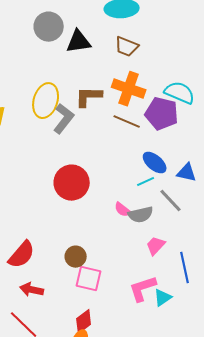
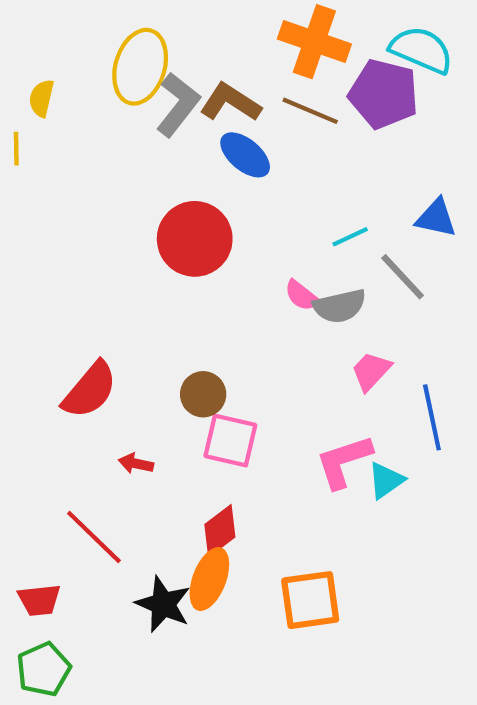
brown L-shape: (89, 97) -> (230, 102), moved, turned 32
blue ellipse: (155, 163) -> (245, 155), moved
red arrow: (32, 290) -> (136, 464), moved, size x0.7

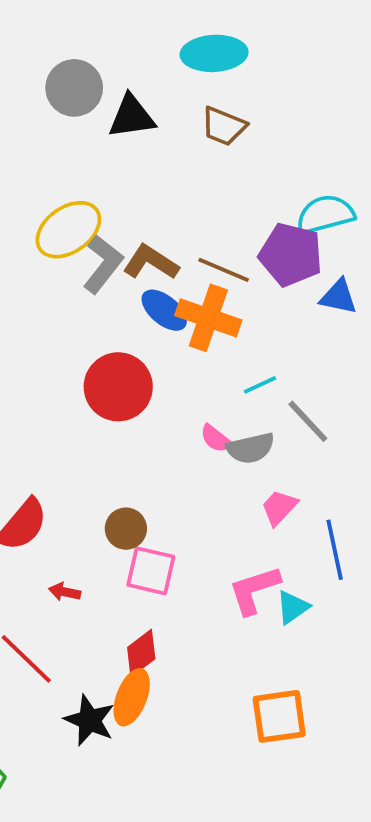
orange cross: (314, 42) -> (208, 318), moved
cyan semicircle: (421, 50) -> (325, 214), turned -38
yellow ellipse: (140, 67) -> (68, 230), turned 38
blue triangle: (436, 218) -> (339, 297), moved
orange square: (310, 600) -> (279, 716), moved

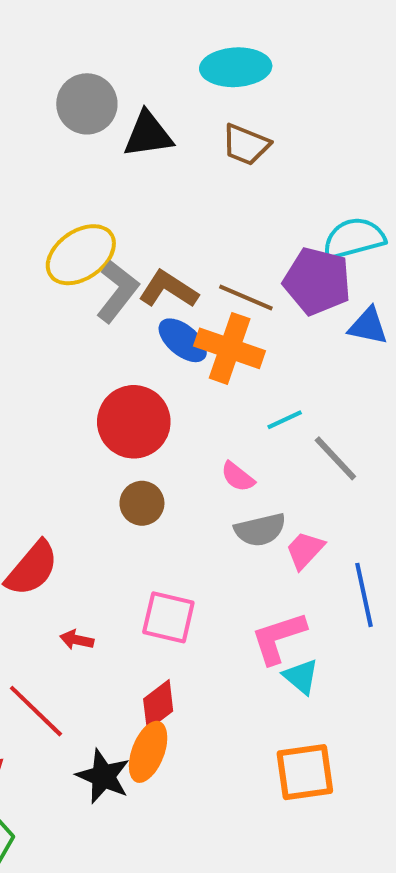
gray semicircle: (250, 448) -> (260, 530), moved
brown circle: (126, 529) -> (142, 503), moved
cyan triangle: (293, 607) -> (301, 676), moved, turned -45

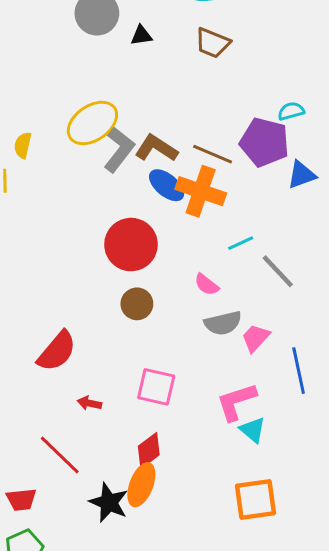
black triangle: (148, 134) -> (141, 35), size x0.6
cyan semicircle: (354, 238) -> (291, 111), size x0.6
blue triangle: (368, 326) -> (301, 175), turned -32

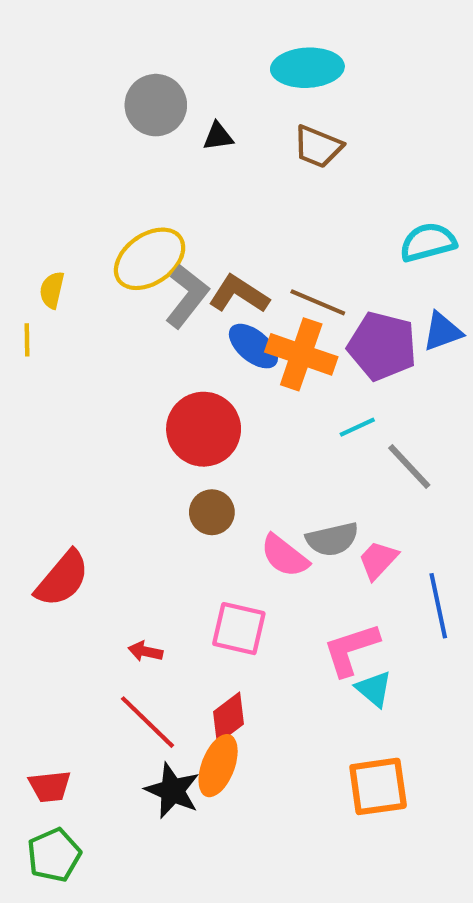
cyan semicircle: (291, 111) -> (428, 242), size x1.5
purple pentagon: (264, 142) -> (382, 346), moved
pink semicircle: (207, 285) -> (285, 556), moved, size x1.4
red semicircle: (57, 351) -> (62, 579), moved
red line: (60, 455) -> (147, 722), moved

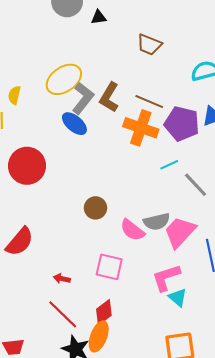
brown trapezoid: (318, 147) -> (149, 45), moved
brown L-shape: (239, 294) -> (109, 97), turned -92
blue ellipse: (253, 346) -> (74, 124), moved
red circle: (204, 429) -> (27, 166), moved
pink trapezoid: (378, 560) -> (180, 232), size x1.6

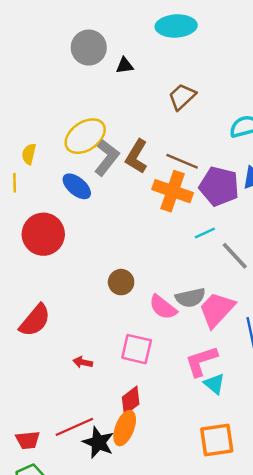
brown trapezoid: (149, 45) -> (182, 97), turned 115
blue ellipse: (74, 124) -> (77, 186), moved
red line: (63, 314) -> (74, 427), moved, turned -68

